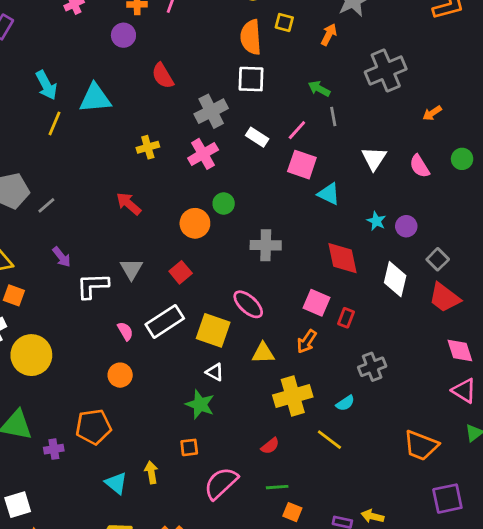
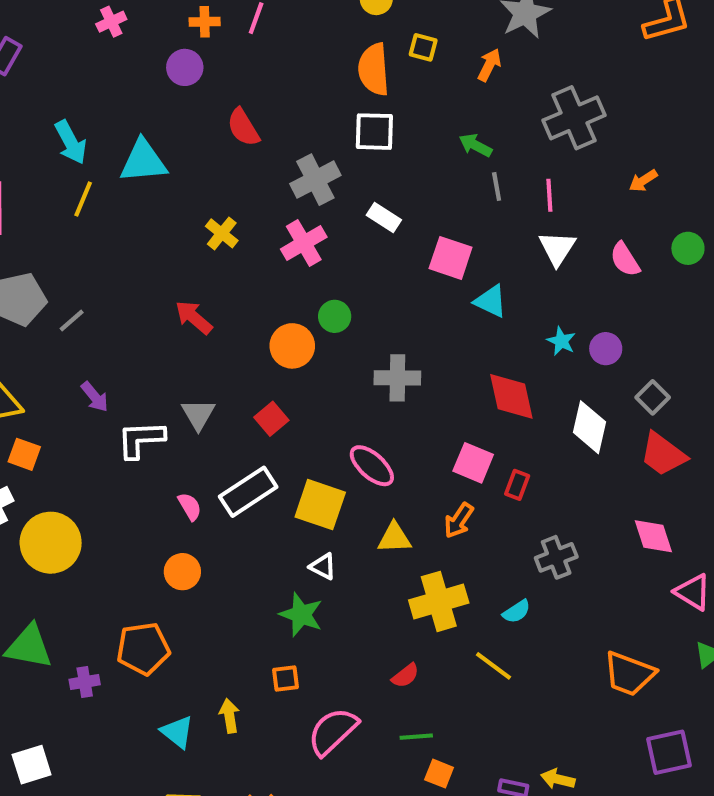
pink line: (297, 130) -> (549, 195), moved, turned -45
yellow cross: (148, 147) -> (222, 233), turned -35
pink diamond: (460, 351) -> (653, 536), moved

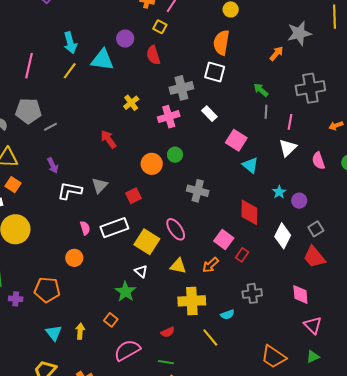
yellow square: (423, 47) -> (160, 27), moved
purple circle: (185, 67) -> (125, 39), moved
orange square: (285, 678) -> (111, 320), turned 32

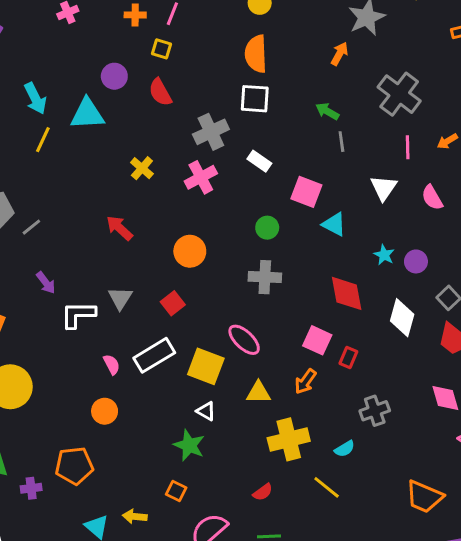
gray cross: (310, 88) -> (399, 94), turned -32
pink line: (290, 122) -> (408, 147), moved
green circle: (175, 155) -> (267, 228), moved
yellow arrow: (80, 331) -> (135, 516), turned -77

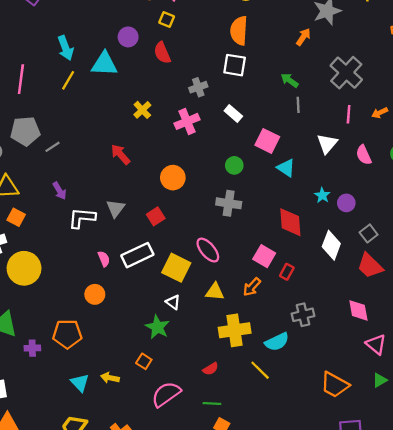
gray cross: (211, 132) -> (198, 87), size x0.7
cyan semicircle: (345, 449) -> (277, 342), size x1.5

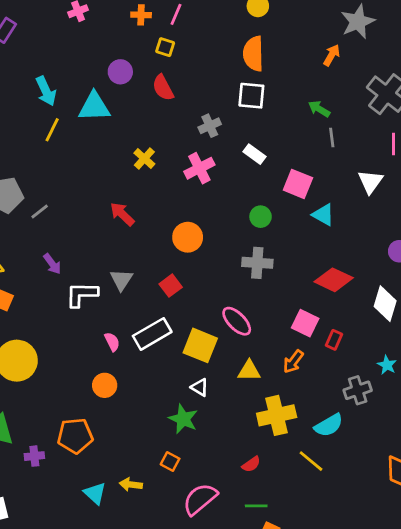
cyan star: (322, 195) -> (387, 365), moved
red diamond: (290, 222) -> (334, 280), turned -56

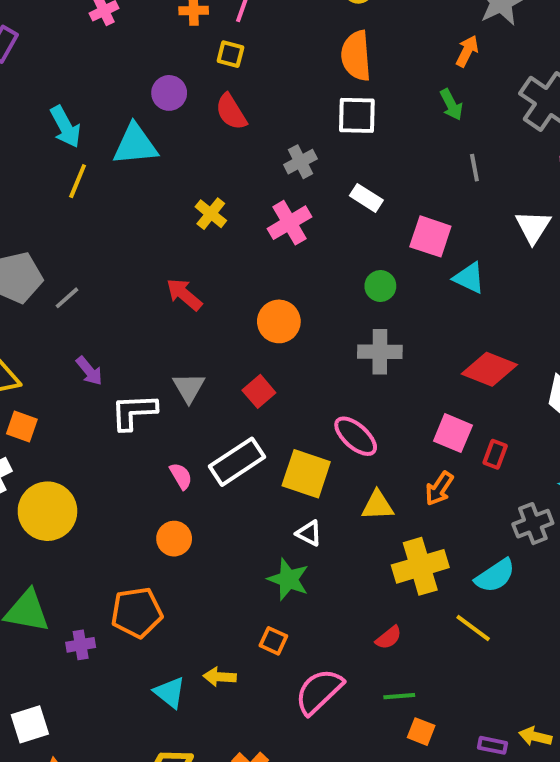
green arrow: (319, 109) -> (451, 105), moved, turned -145

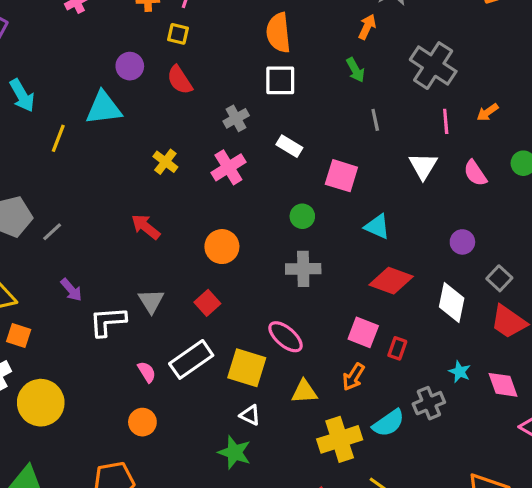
cyan arrow: (65, 127) -> (22, 95), moved
cyan triangle: (469, 278) -> (377, 227), moved
cyan semicircle: (495, 576) -> (389, 423), moved

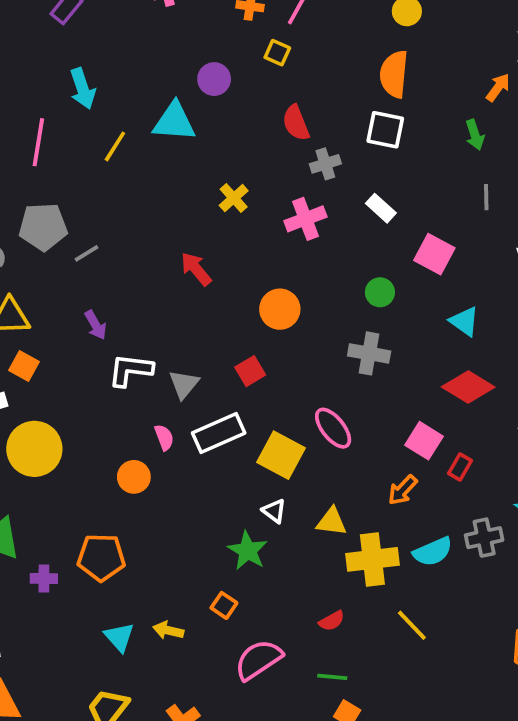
red semicircle: (180, 80) -> (296, 123), moved
gray triangle: (151, 301) -> (184, 384), moved
yellow triangle: (304, 392) -> (332, 522), moved
orange circle: (142, 422) -> (134, 477), moved

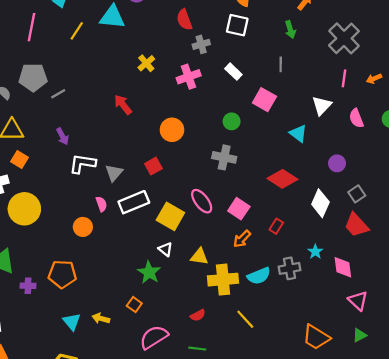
gray line: (486, 197) -> (281, 64), moved
cyan triangle: (464, 321) -> (298, 134), moved
pink square: (424, 441) -> (239, 209), moved

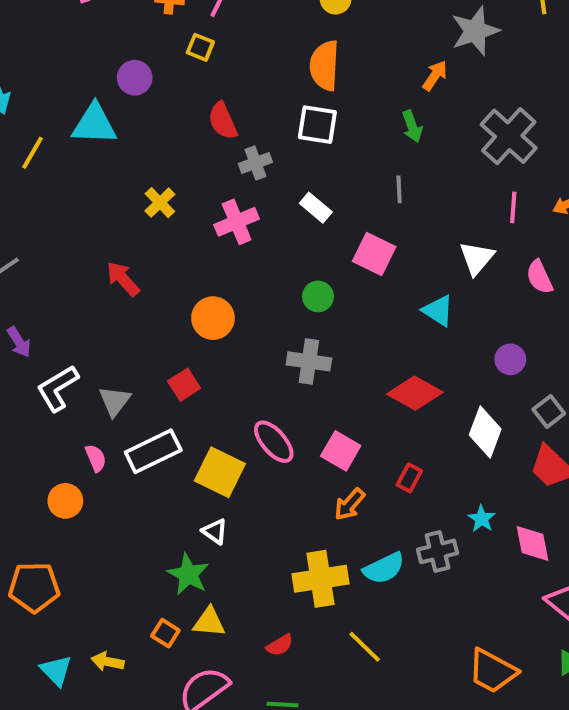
white L-shape: (83, 164) -> (58, 388), turned -36
yellow triangle: (199, 257) -> (209, 622), moved

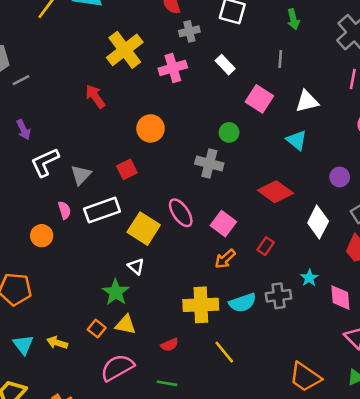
yellow cross: (160, 203) -> (125, 50), size x1.8
white triangle: (477, 258) -> (307, 101), moved, turned 30
green circle: (318, 296) -> (229, 132), moved

